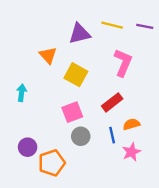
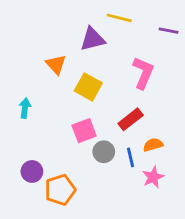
yellow line: (112, 25) -> (119, 18), moved
gray circle: (81, 136) -> (104, 152), moved

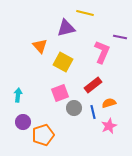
purple line: (169, 31) -> (120, 37), moved
cyan arrow: (25, 108) -> (18, 95), moved

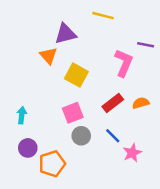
purple triangle: (66, 28) -> (65, 34), moved
orange semicircle: (109, 103) -> (141, 103), moved
gray circle: (74, 108) -> (81, 136), moved
blue line: (93, 112) -> (113, 136), turned -32

